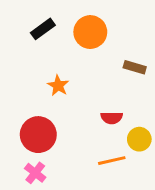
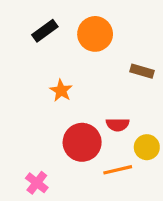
red circle: (38, 135) -> (82, 142), moved

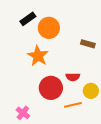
orange circle: (95, 34) -> (49, 28), moved
orange star: (61, 91) -> (38, 56), size x1.5

